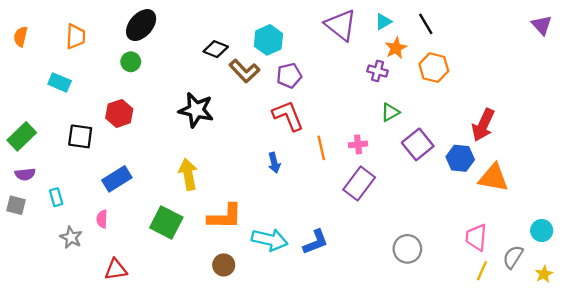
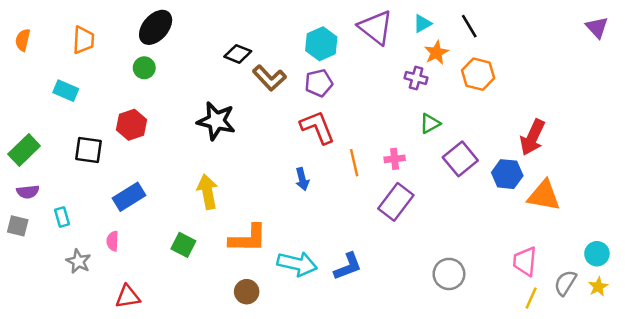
cyan hexagon: (268, 40) -> (321, 44), moved
green square: (166, 222) -> (183, 245), size x0.7
yellow star: (544, 274) -> (598, 287), moved

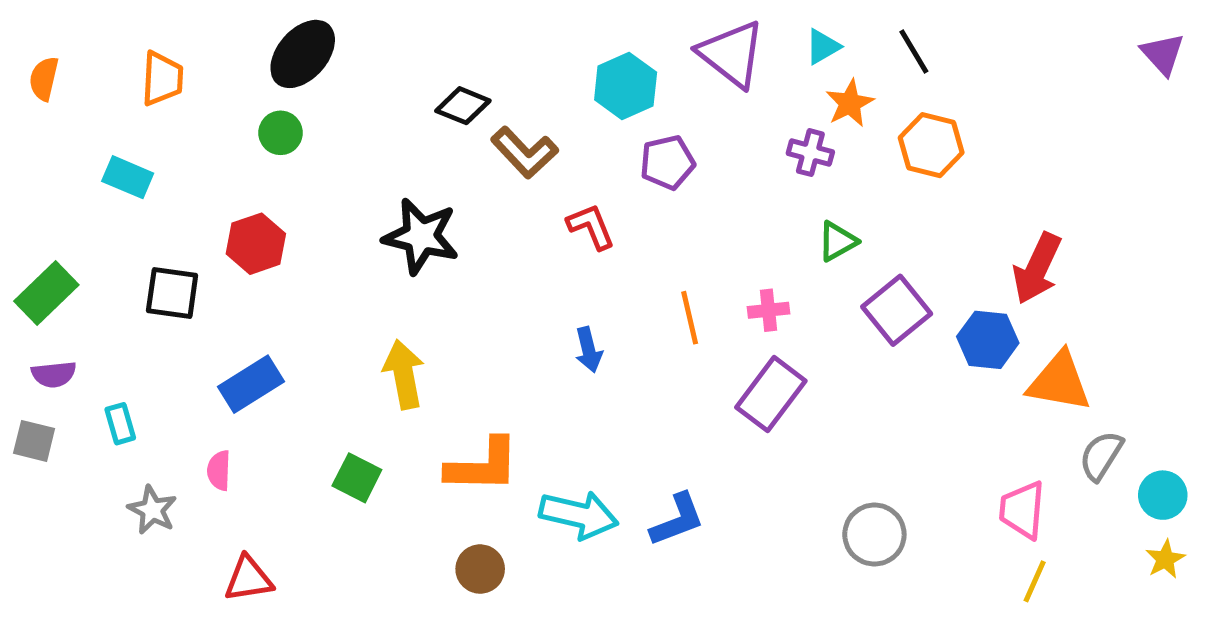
purple pentagon: (319, 83) -> (667, 162), moved
red L-shape: (317, 127) -> (591, 226), moved, size x0.7
gray semicircle: (565, 283) -> (1101, 456), moved

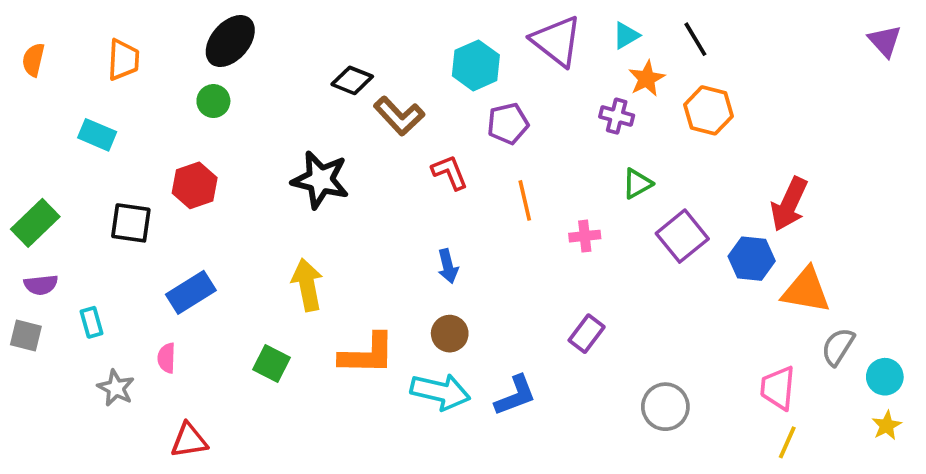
orange line: (690, 318) -> (525, 200), moved
purple rectangle: (771, 394) -> (587, 334), moved, size x0.7
brown circle: (480, 569) -> (450, 334), moved

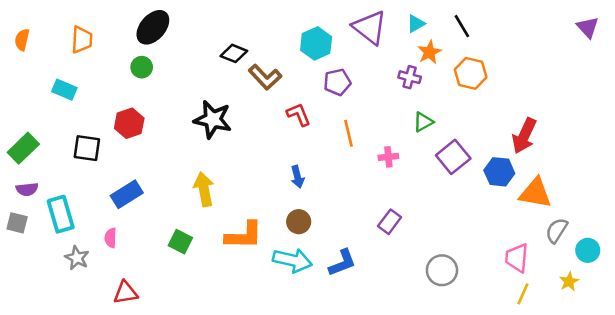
cyan rectangle: (92, 322) -> (61, 214), size x1.8
yellow star: (887, 425) -> (569, 281), moved

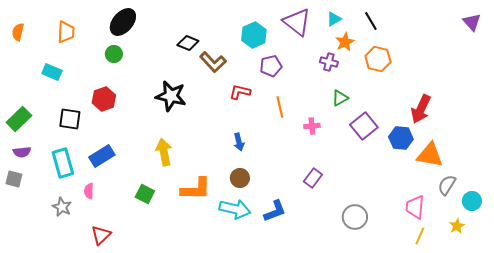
red L-shape: (299, 115) -> (240, 92), turned -55
cyan rectangle: (61, 214) -> (63, 163), moved
red triangle: (125, 293) -> (101, 235), turned -35

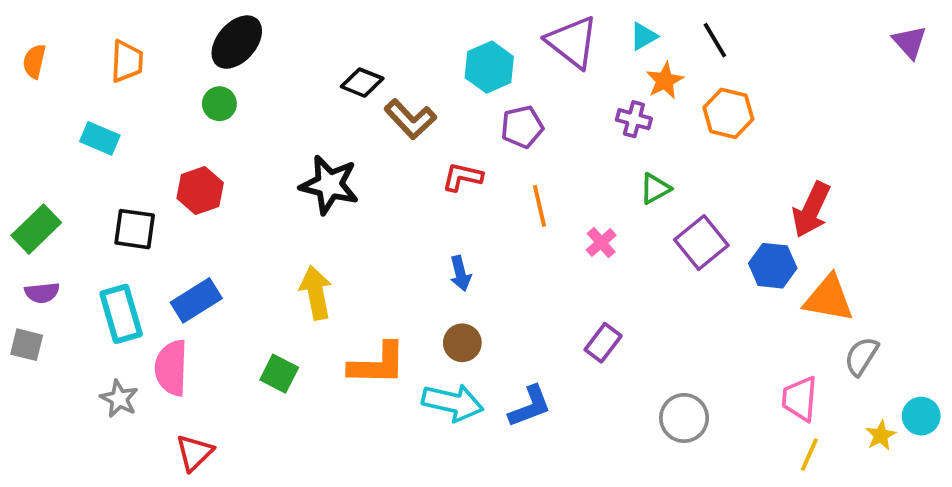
pink cross: (312, 126) -> (601, 243), turned -35
pink semicircle: (89, 191) -> (171, 368), size x1.8
cyan circle: (472, 201) -> (921, 416), moved

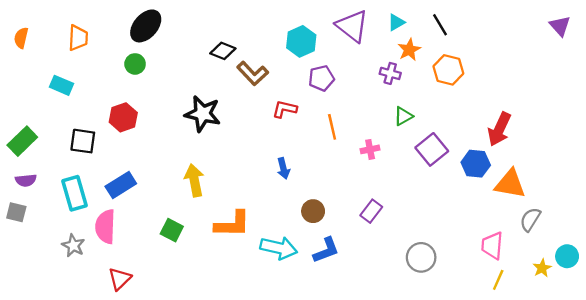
pink cross: (601, 243) -> (370, 149), turned 30
brown circle: (462, 343) -> (313, 211), moved

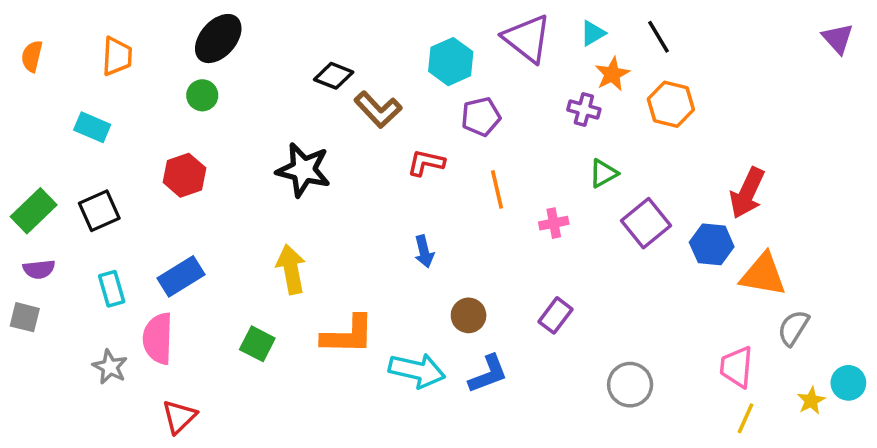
black square: (83, 141) -> (99, 211), moved, turned -32
cyan rectangle: (75, 193) -> (112, 289), size x0.7

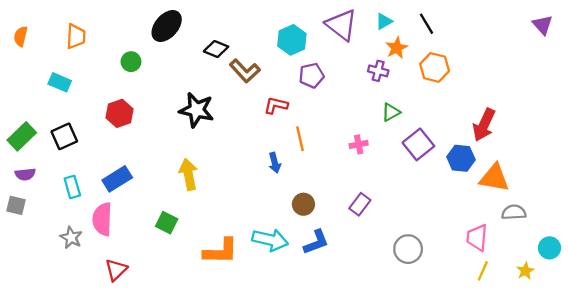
black ellipse: (218, 39) -> (167, 26), moved
orange line: (497, 189) -> (300, 139), moved
gray semicircle: (793, 328) -> (514, 212), turned 55
orange L-shape: (348, 335) -> (221, 251), moved
yellow star: (811, 401) -> (525, 271), moved

